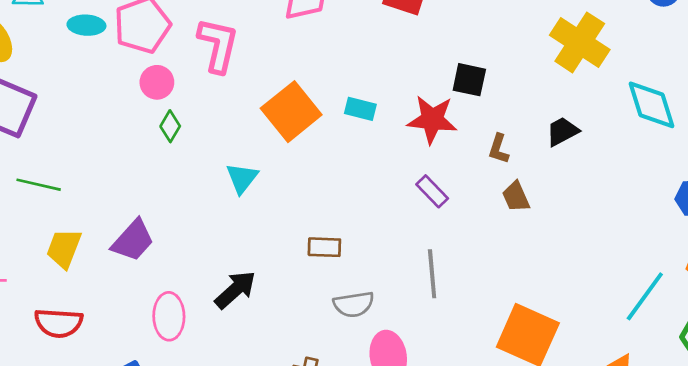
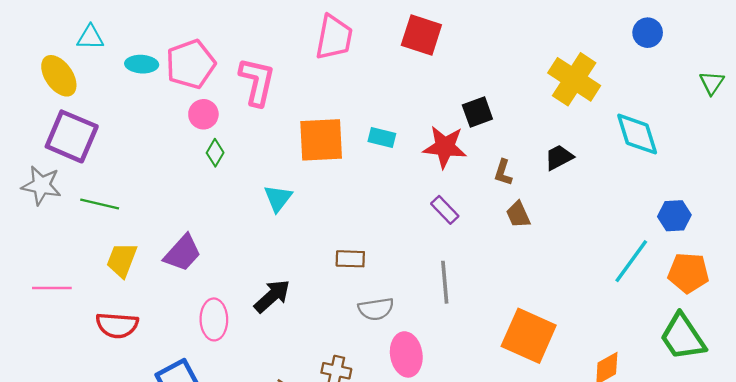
black square: (469, 80) -> (477, 112), turned -32
orange square: (291, 112) -> (321, 140), turned 36
cyan line: (645, 296) -> (631, 261), moved

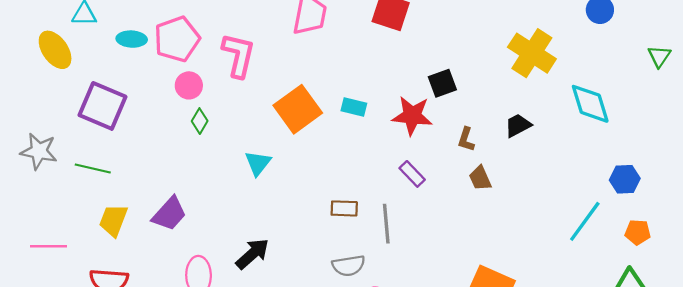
purple square: (72, 136) -> (103, 106), moved
orange square: (321, 140) -> (298, 109), turned -33
brown rectangle: (350, 259) -> (344, 208), moved
orange pentagon: (688, 273) -> (638, 232), size x0.7
gray line: (445, 282) -> (386, 224), moved

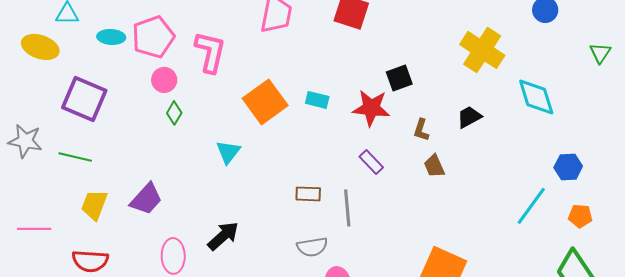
yellow ellipse: (55, 50) -> (40, 47), turned -36

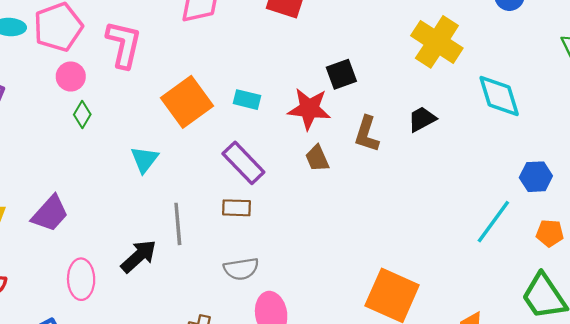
brown L-shape: (421, 130) -> (367, 134), size x1.4
purple rectangle: (371, 162) -> (243, 163), moved, size x1.5
brown trapezoid: (434, 166) -> (317, 158), moved
gray line: (347, 208) -> (178, 224), moved

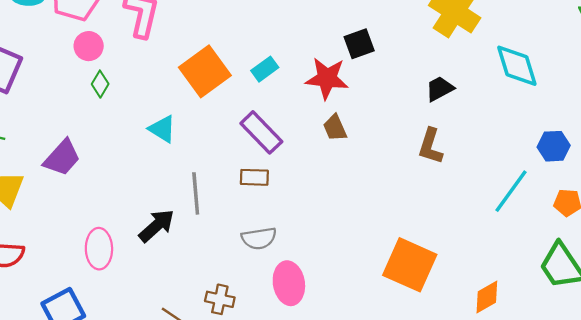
cyan rectangle: (247, 100) -> (265, 69), turned -50
brown L-shape: (367, 134) -> (430, 146), moved
cyan triangle: (144, 159) -> (162, 129), turned -36
purple trapezoid: (50, 214) -> (62, 158), moved

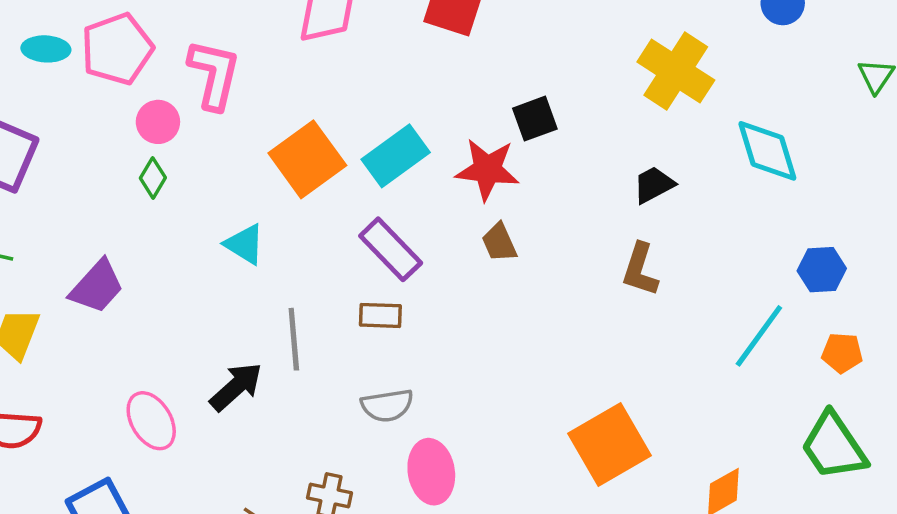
pink circle: (89, 46) -> (158, 122), moved
cyan rectangle: (265, 69) -> (396, 156), size x1.6
pink ellipse: (99, 249) -> (151, 421), turned -30
orange square: (410, 265) -> (610, 444), turned 36

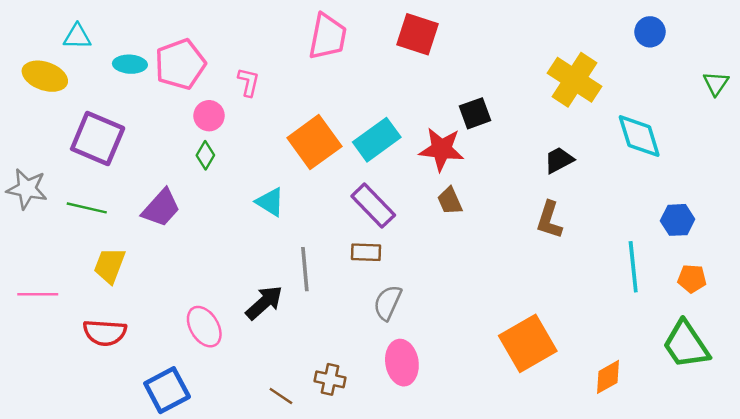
pink L-shape: (214, 74) -> (249, 82), size x0.6
purple trapezoid: (97, 287) -> (161, 208), moved
cyan line: (759, 336) -> (633, 267), turned -42
gray semicircle: (387, 405) -> (388, 303), moved, turned 123

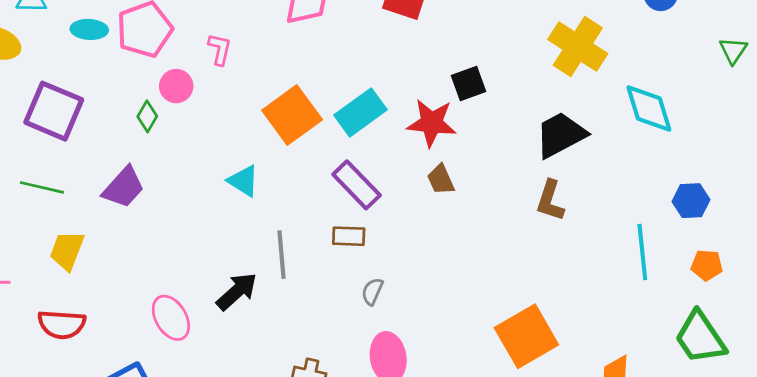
green diamond: (205, 155) -> (147, 116), moved
black trapezoid: (559, 160) -> (561, 135), size x1.6
gray semicircle: (388, 303) -> (372, 291), size x0.7

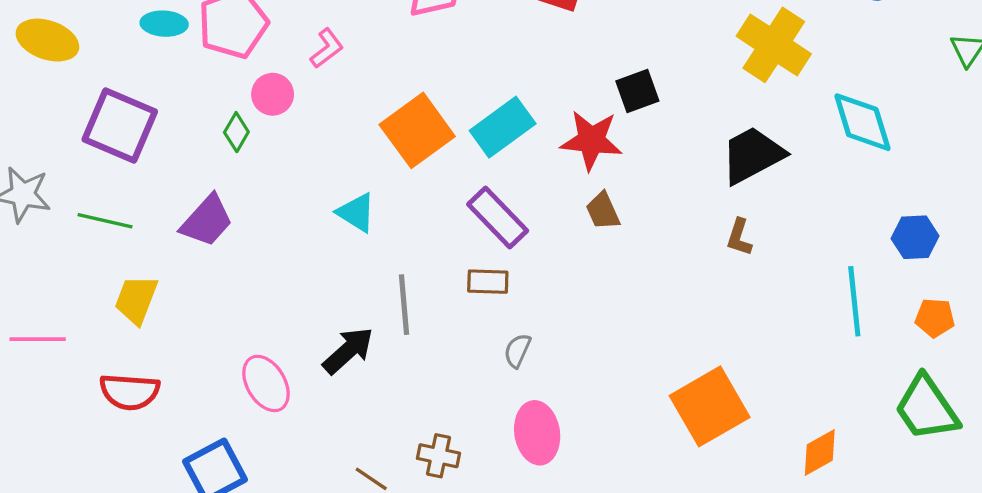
pink L-shape: (220, 49) -> (327, 48), turned 40
brown L-shape: (550, 201) -> (739, 237), size x0.7

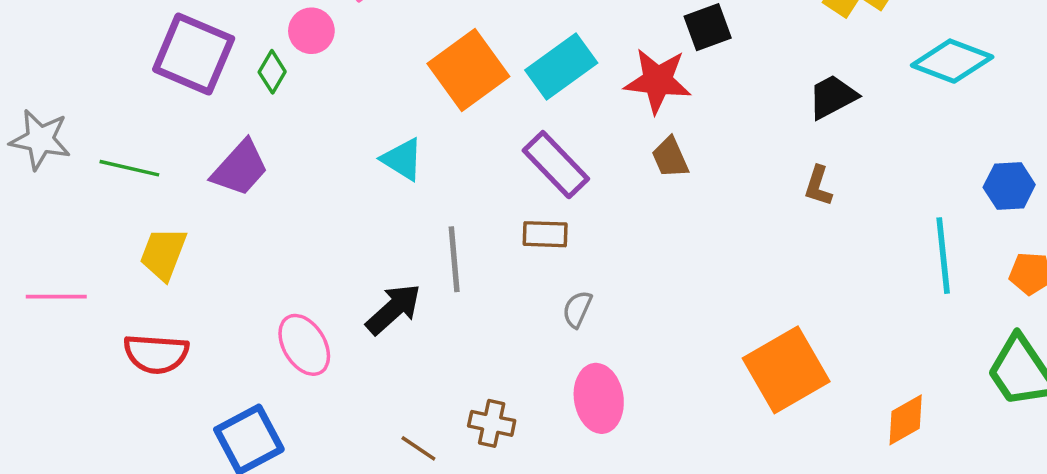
cyan diamond: (862, 122) -> (952, 61), turned -52
purple square: (120, 125) -> (194, 54), moved
black trapezoid: (752, 155) -> (833, 97), size x0.7

